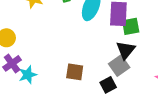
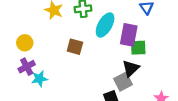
brown square: (75, 72) -> (75, 47), moved

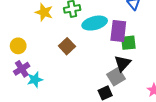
cyan ellipse: (105, 25) -> (95, 23), turned 50
brown square: (75, 47) -> (67, 46), turned 35

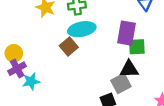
cyan ellipse: (95, 23) -> (82, 29), moved
yellow circle: (18, 46) -> (14, 53), moved
black triangle: (123, 63) -> (129, 69), turned 42

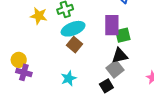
brown square: (69, 47) -> (75, 45), moved
purple cross: (17, 69) -> (24, 72), turned -35
cyan star: (31, 81) -> (69, 78), moved

